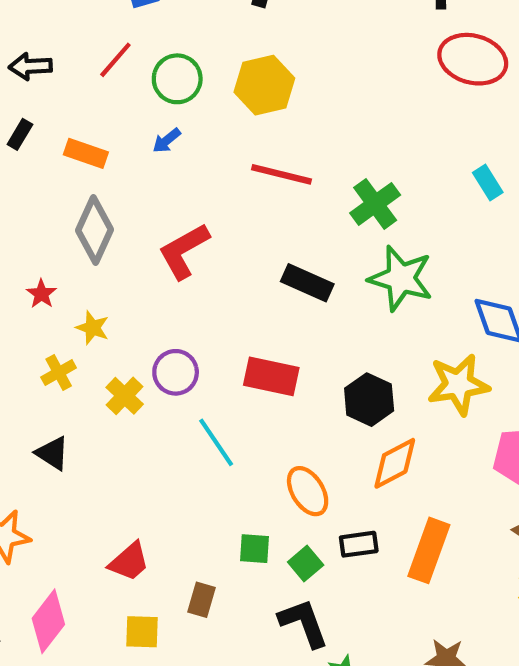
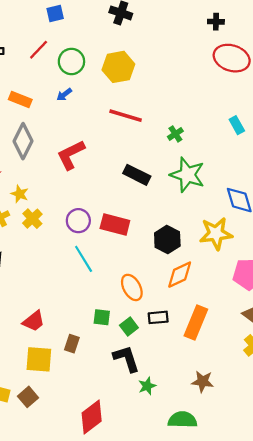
green cross: (375, 204) -> (175, 134), size x0.6
purple circle: (176, 372) -> (78, 221), moved
yellow cross: (125, 396) -> (32, 219), moved
yellow square: (142, 632) -> (39, 359), size x1.4

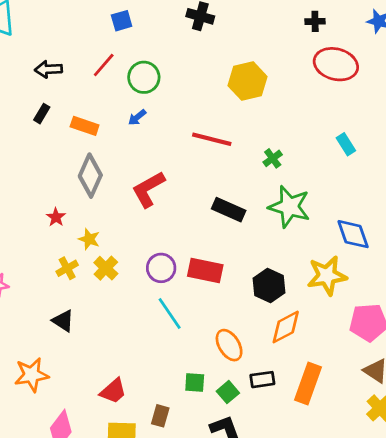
yellow hexagon: (118, 67) -> (248, 81), moved

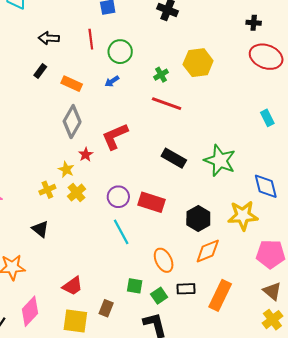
red line: (104, 65) -> (91, 39), turned -54
green cross: (273, 158) -> (161, 75), moved
red star: (56, 217) -> (86, 155), moved

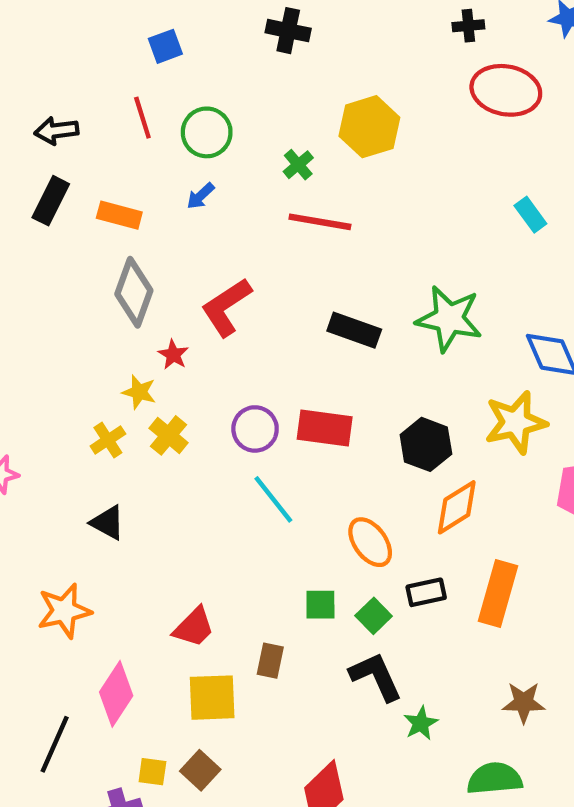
black rectangle: (40, 71) -> (51, 201), size x1.5

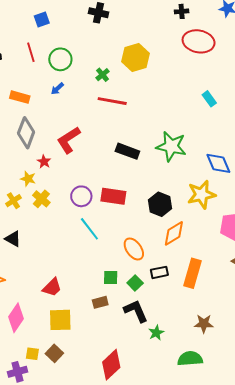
brown rectangle: (270, 661) -> (100, 302), moved, turned 63

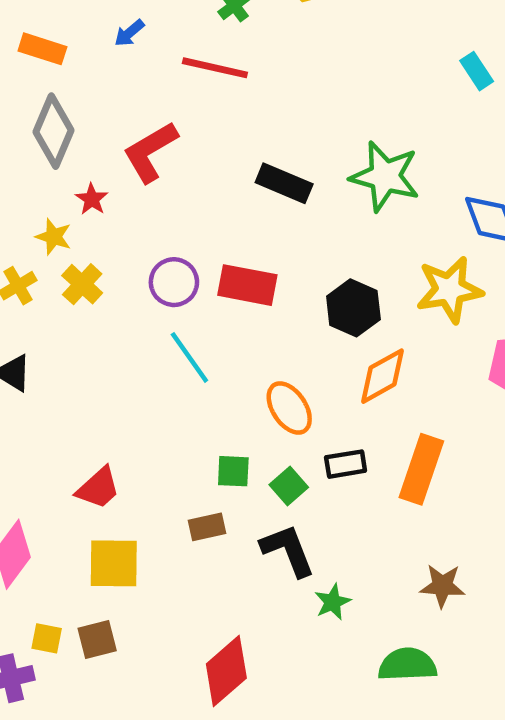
red line: (112, 101) -> (215, 68), moved
brown square: (54, 353) -> (97, 639), turned 30

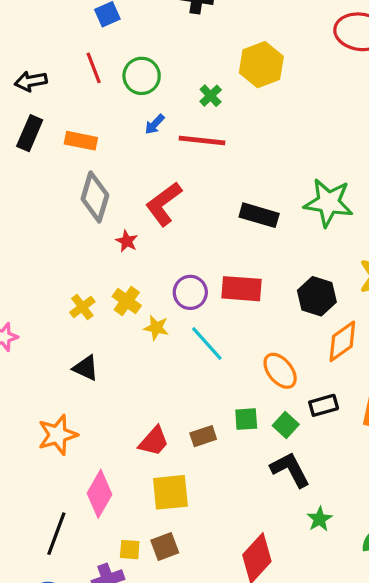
blue arrow: (129, 33) -> (155, 124), moved
yellow star: (54, 237) -> (156, 328), moved
brown rectangle: (207, 527) -> (203, 436), moved
green star: (333, 602) -> (320, 519), moved

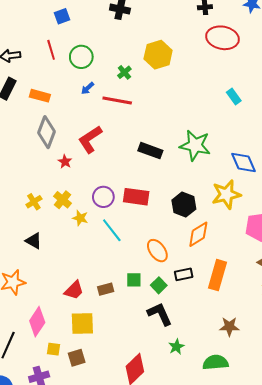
yellow square: (130, 550) -> (53, 349), moved

